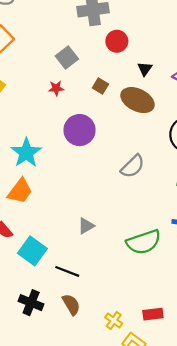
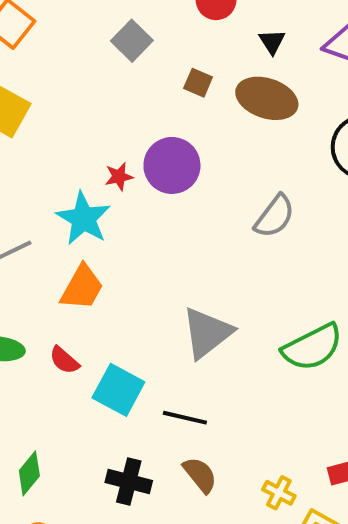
red star: (56, 88) -> (119, 177), moved
gray triangle: (86, 226) -> (207, 333), size x1.8

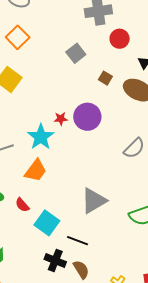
black cross: (129, 482) -> (55, 261), moved

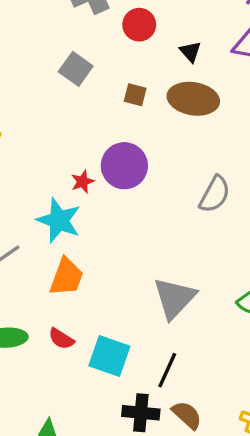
black line: (77, 241) -> (167, 370), turned -70

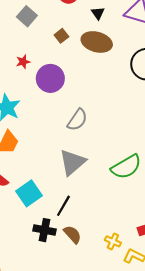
brown square: (135, 95) -> (61, 36), turned 32
red star: (82, 182) -> (23, 62), moved
gray semicircle: (215, 194) -> (77, 120), moved
cyan square: (109, 356) -> (29, 193), turned 30

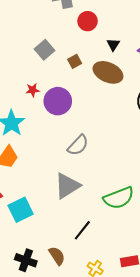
gray square: (27, 16) -> (44, 50), moved
red star: (23, 62) -> (33, 90), moved
black line: (63, 206) -> (82, 230), moved
black cross: (45, 230) -> (26, 260), moved

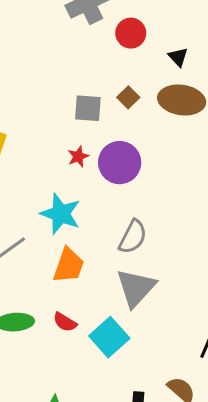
gray square: (44, 50) -> (88, 108), moved, turned -30
gray semicircle: (78, 145) -> (133, 237), moved
gray triangle: (67, 186) -> (136, 288), moved

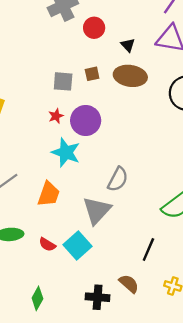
brown square: (128, 97) -> (92, 74), turned 32
cyan star: (61, 214) -> (66, 152), moved
gray semicircle: (133, 237) -> (118, 179), moved
red semicircle: (65, 322) -> (47, 244), moved

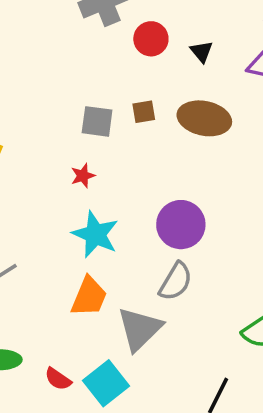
black triangle: (128, 45) -> (202, 52), moved
purple circle: (86, 120) -> (181, 225), moved
orange trapezoid: (49, 194) -> (89, 297), moved

